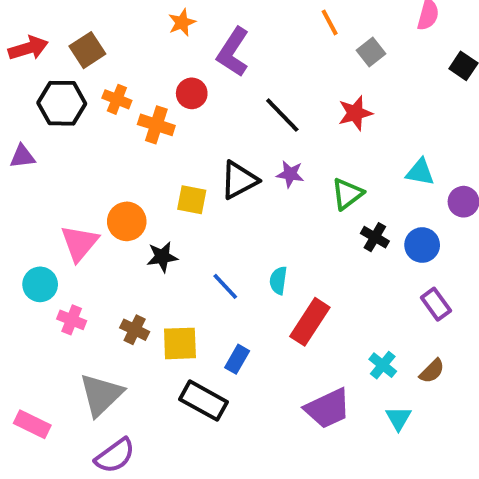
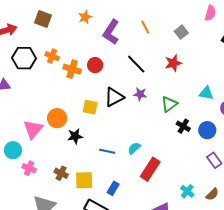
orange line: (330, 22) -> (145, 27), moved
brown square: (87, 50) -> (43, 19), moved, turned -36
red circle: (192, 93) -> (95, 65), moved
cyan semicircle: (278, 280) -> (134, 148), turned 40
blue line: (225, 286) -> (107, 151), turned -35

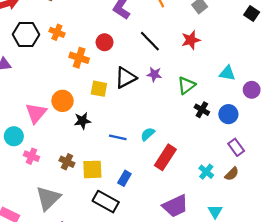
orange cross: (72, 69) -> (79, 58), moved
cyan cross: (187, 191) -> (206, 172), moved
brown semicircle: (212, 194) -> (232, 174), moved

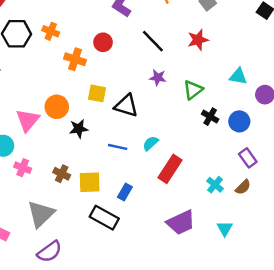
black triangle: (126, 78) -> (126, 106), moved, turned 45

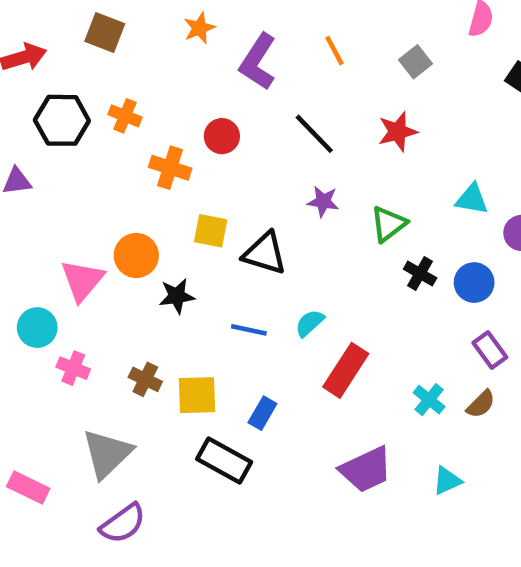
cyan triangle: (225, 229) -> (447, 481), turned 35

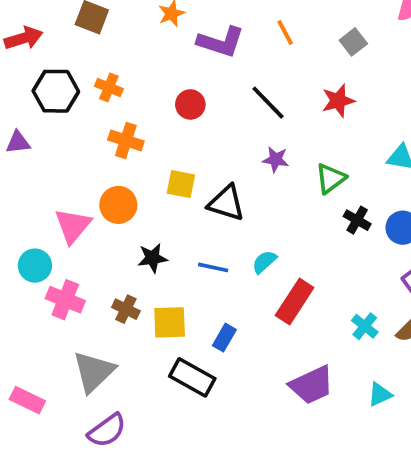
purple L-shape: (258, 62) -> (221, 42), turned -105
orange cross: (170, 168) -> (126, 140), moved
black star: (177, 296) -> (152, 258), moved
pink cross: (73, 368) -> (65, 300), size x1.4

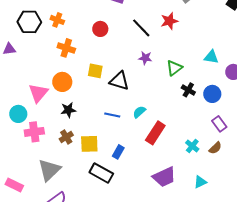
red star: (338, 101) -> (169, 21), moved
black star: (152, 258) -> (68, 110), moved
pink cross: (65, 300) -> (34, 132), turned -30
brown cross: (126, 309) -> (66, 137), turned 32

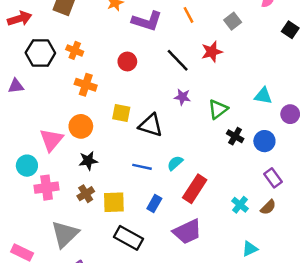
blue rectangle: (118, 152) -> (154, 204), moved
purple trapezoid: (164, 177) -> (187, 232), moved

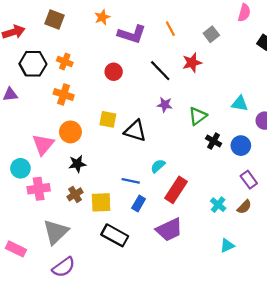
orange cross: (86, 85) -> (64, 94), moved
blue line: (142, 167) -> (131, 181), moved

